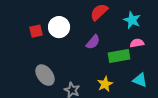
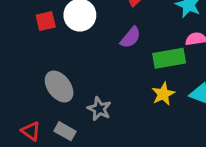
yellow star: (105, 84) -> (163, 94), moved

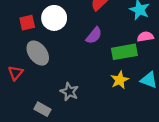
gray ellipse: (59, 87) -> (38, 53), moved
red triangle: (31, 131) -> (16, 73), moved, turned 35

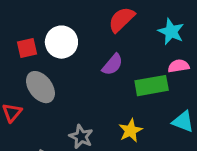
yellow star: (120, 80) -> (131, 131), moved

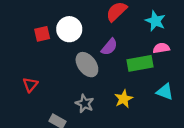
gray ellipse: (40, 87) -> (87, 65), moved

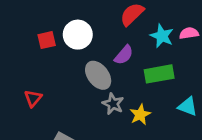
cyan star: (155, 21) -> (162, 36), moved
pink semicircle: (161, 48) -> (189, 33), moved
gray star: (85, 104) -> (113, 104), moved

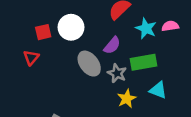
red triangle: (33, 98) -> (31, 57), moved
gray star: (113, 104) -> (117, 73), moved
cyan triangle: (188, 106) -> (158, 90), moved

